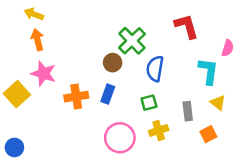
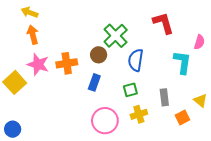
orange cross: (76, 97) -> (67, 63), moved
yellow triangle: (218, 103) -> (200, 100), moved

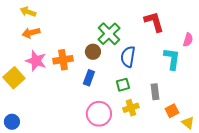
orange arrow: (33, 35) -> (31, 33), turned -90
yellow triangle: (200, 100) -> (188, 123), moved

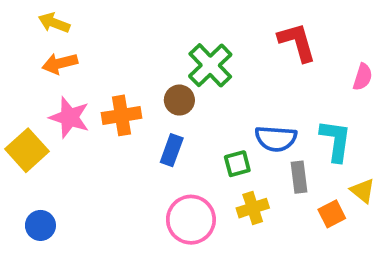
blue semicircle: (128, 57) -> (276, 139), moved, turned -95
cyan L-shape: (172, 59) -> (336, 141), moved
blue circle: (12, 122) -> (40, 225), moved
yellow triangle: (188, 123) -> (363, 191), moved

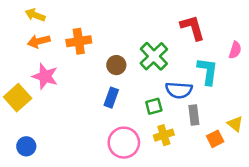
green cross: (210, 65) -> (154, 56), moved
orange cross: (122, 115) -> (79, 41), moved
cyan L-shape: (336, 141) -> (208, 71), moved

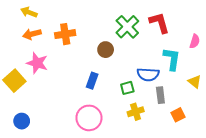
green cross: (154, 56) -> (127, 27), moved
brown circle: (116, 65) -> (106, 50), moved
yellow triangle: (235, 124) -> (195, 82), moved
pink circle: (124, 143) -> (89, 118), moved

